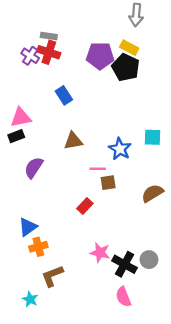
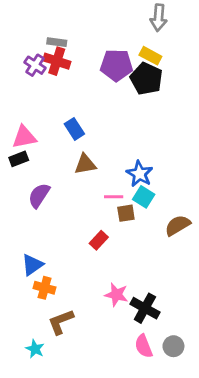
blue rectangle: (64, 95) -> (74, 129), moved
cyan square: (152, 137) -> (144, 197), moved, turned 30
orange cross: (38, 247) -> (45, 288), turned 30
gray circle: (149, 260) -> (173, 346), moved

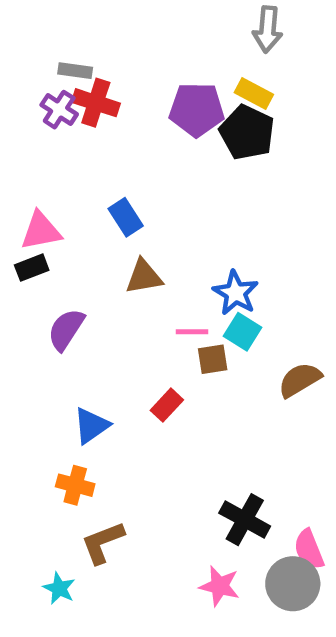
gray rectangle: (57, 42) -> (75, 71), moved
blue triangle: (32, 265) -> (91, 426), moved
pink star: (116, 295) -> (220, 586), moved
pink semicircle: (144, 346) -> (309, 549), moved
gray circle: (173, 346) -> (293, 584), size x1.5

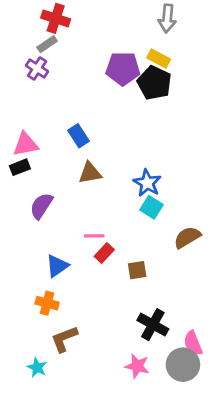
gray rectangle: (75, 71) -> (47, 44), turned -42
red cross: (96, 103) -> (56, 18), moved
pink line: (192, 332) -> (94, 236), moved
brown square: (213, 359) -> (137, 270), moved

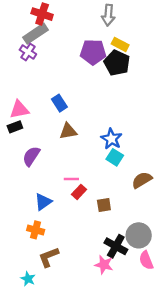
gray arrow: (167, 18) -> (108, 15), moved
gray rectangle: (47, 44) -> (36, 34), size x1.6
gray circle: (183, 365) -> (139, 235), moved
pink star: (137, 366) -> (104, 265), moved

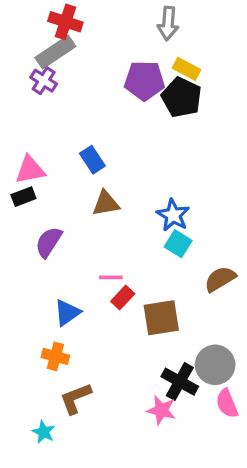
brown square: (104, 205) -> (161, 318), size x1.6

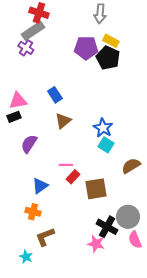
brown triangle: (106, 203) -> (63, 121), turned -30

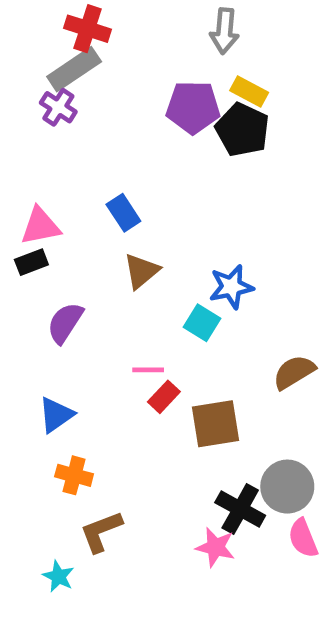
blue star: (103, 128) -> (231, 287), turned 30
cyan square: (106, 145) -> (202, 323), moved
blue triangle: (40, 186) -> (56, 415), moved

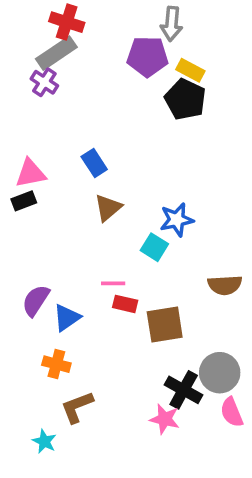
purple pentagon: (193, 107) -> (147, 56), moved
purple semicircle: (65, 323) -> (36, 300), moved
brown semicircle: (294, 372) -> (225, 285), turned -152
red rectangle: (164, 397) -> (125, 304), turned 60
blue triangle: (56, 415) -> (67, 318), moved

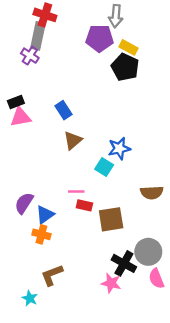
gray rectangle: (56, 53) -> (38, 36), turned -44
black rectangle: (24, 201) -> (16, 102), moved
orange cross: (56, 364) -> (41, 234), moved

